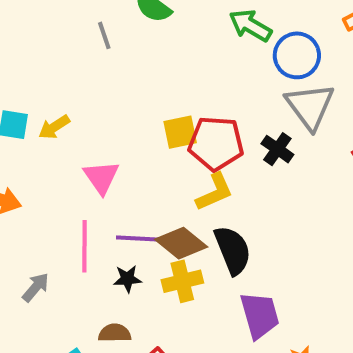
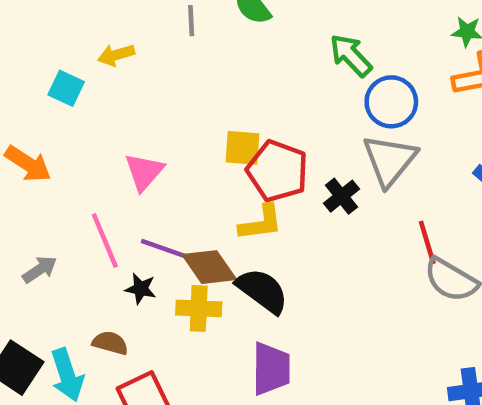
yellow arrow: (54, 127) -> (116, 55), moved
pink line: (85, 246) -> (105, 241), turned -39
black semicircle: (233, 250) -> (262, 291), turned -48

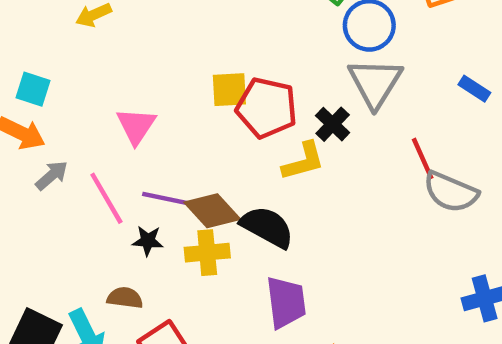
cyan square: (66, 88) -> (33, 89), moved
yellow L-shape: (261, 223) -> (303, 161), moved
gray arrow: (40, 269) -> (52, 175), moved

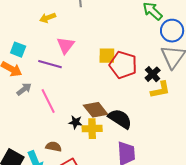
pink triangle: (136, 126) -> (66, 45), moved
yellow L-shape: (303, 161) -> (160, 90), moved
purple line: (168, 199) -> (50, 64), moved
black star: (148, 241) -> (76, 122), moved

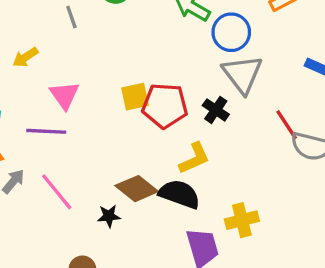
yellow L-shape: (160, 90) -> (194, 158), moved
yellow cross: (92, 129) -> (242, 220), moved

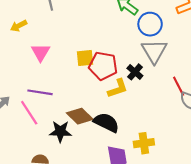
purple line: (46, 131) -> (40, 92), moved
yellow L-shape: (194, 158) -> (118, 88), moved
black star: (109, 216) -> (60, 131), size x1.5

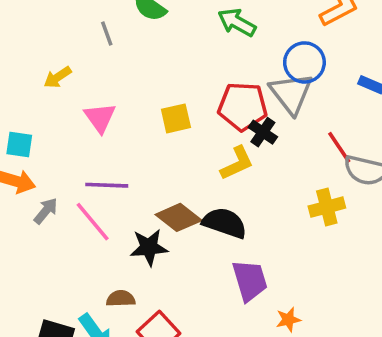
blue circle: (150, 24) -> (304, 62), moved
red pentagon: (103, 66) -> (243, 106), moved
yellow cross: (144, 143) -> (327, 207), moved

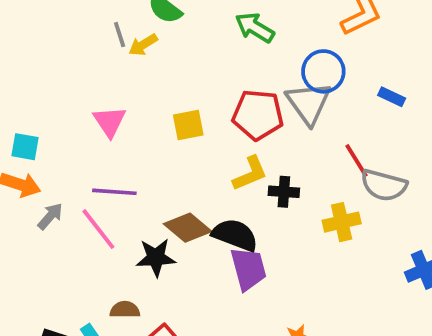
yellow arrow: (58, 77) -> (143, 45), moved
black cross: (263, 132) -> (284, 192), moved, turned -32
purple trapezoid: (250, 280) -> (248, 269), moved

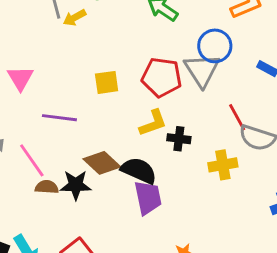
pink triangle: (110, 122) -> (20, 78), moved
purple line: (114, 192) -> (59, 118), moved
brown semicircle: (125, 310) -> (47, 187), moved

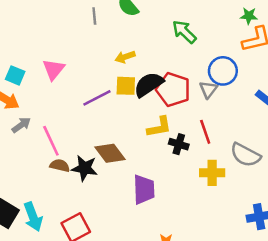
yellow arrow: (74, 18) -> (125, 57), moved
gray triangle: (202, 70) -> (208, 89), size x0.6
red line: (237, 117) -> (205, 132), moved
purple line: (59, 118) -> (97, 98), moved, turned -44
black semicircle: (139, 171) -> (149, 84), moved, turned -68

